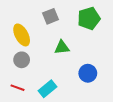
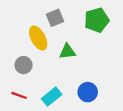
yellow ellipse: (22, 35) -> (38, 38), moved
blue circle: (88, 73) -> (88, 92), moved

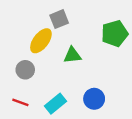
green pentagon: (97, 20) -> (115, 34), moved
yellow ellipse: (38, 38) -> (41, 41), turned 65

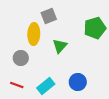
yellow ellipse: (41, 41) -> (34, 34), turned -35
green triangle: (72, 55) -> (60, 46), turned -42

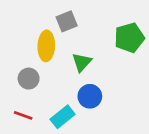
blue circle: (78, 82) -> (90, 96), moved

